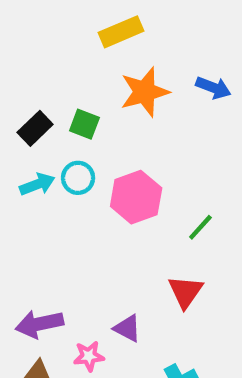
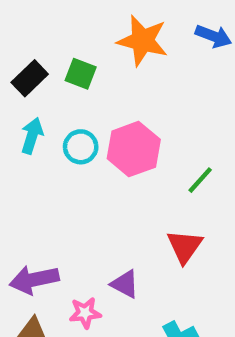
orange star: (145, 92) -> (143, 41), turned 30
cyan circle: (78, 178) -> (81, 147), moved
cyan arrow: (37, 184) -> (32, 136), turned -52

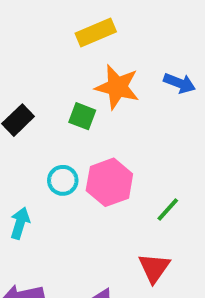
green square: (81, 74) -> (82, 116), moved
cyan arrow: (32, 136) -> (20, 223), moved

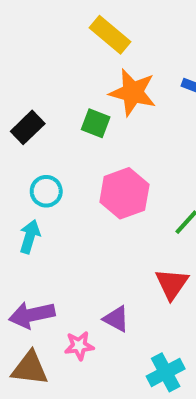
yellow rectangle: (96, 33) -> (110, 35), turned 63
cyan circle: (63, 180) -> (46, 191), moved

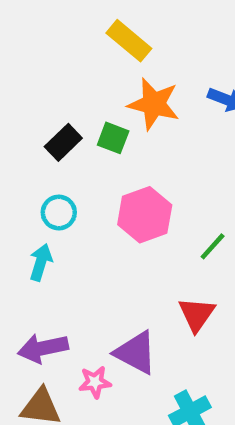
black rectangle: (28, 127) -> (63, 142), moved
purple triangle: (116, 319) -> (136, 353), size x1.5

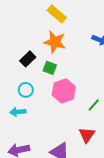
orange star: (154, 104) -> (55, 42), moved
green square: (113, 138) -> (50, 68), moved
cyan arrow: (41, 262) -> (18, 112), turned -112

